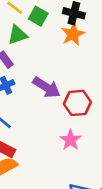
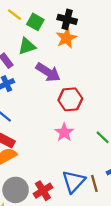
green triangle: (18, 35) -> (27, 46), moved
purple arrow: (46, 87) -> (48, 72), moved

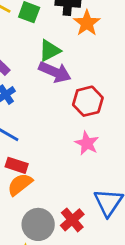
orange star: (66, 38) -> (87, 23), moved
green triangle: (27, 46) -> (50, 51), moved

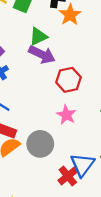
red cross: (72, 220) -> (68, 176), moved
gray circle: (38, 224) -> (40, 144), moved

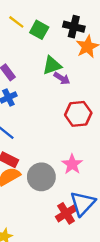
purple arrow: (42, 54) -> (62, 78), moved, size x0.6
pink star: (66, 115) -> (72, 164), moved

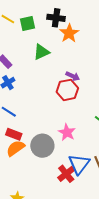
green square: (39, 30) -> (28, 24), turned -35
purple arrow: (62, 78) -> (73, 76), moved

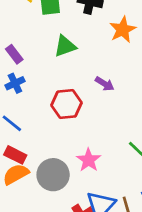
orange star: (69, 33) -> (123, 30), moved
red hexagon: (67, 90) -> (66, 104), moved

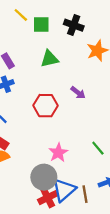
gray circle: (53, 175) -> (44, 177), moved

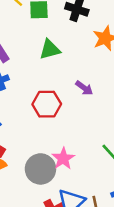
gray circle: (44, 177) -> (40, 169), moved

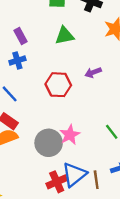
purple arrow: (84, 88) -> (93, 72), turned 119

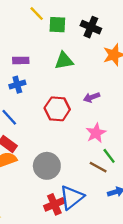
purple rectangle: (21, 36) -> (21, 60), turned -63
pink star: (70, 135) -> (96, 133), moved
brown line: (96, 180) -> (98, 167), moved, turned -54

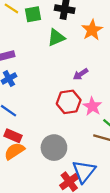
green triangle: (64, 61) -> (56, 38), moved
red hexagon: (57, 109) -> (69, 102), moved

